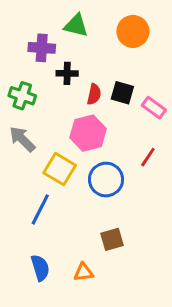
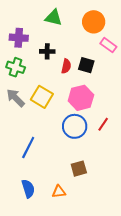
purple cross: (42, 48) -> (19, 38), moved
pink rectangle: (154, 108) -> (108, 45), moved
pink hexagon: (88, 133) -> (81, 98), moved
red line: (148, 157) -> (103, 124), moved
yellow square: (60, 169) -> (42, 97), moved

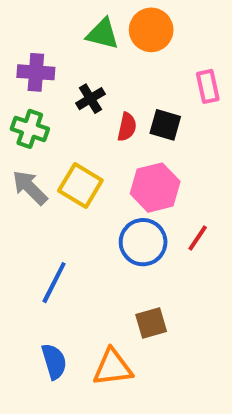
orange circle: (94, 22) -> (151, 30), moved
pink rectangle: (108, 45) -> (208, 86), turned 42
black cross: (47, 51) -> (90, 99), turned -32
orange triangle: (59, 192) -> (113, 367), size x1.5

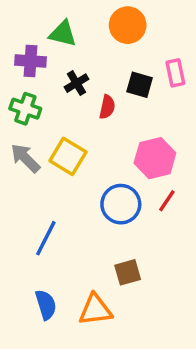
green triangle: (103, 34) -> (63, 34), moved
black square: (165, 125) -> (140, 85), moved
pink hexagon: (155, 188) -> (155, 158), moved

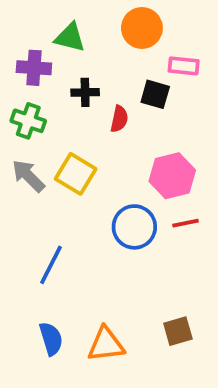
pink rectangle: (175, 73) -> (184, 66), moved, turned -72
black cross: (76, 83) -> (85, 92), turned 30
red line: (167, 201) -> (186, 223), turned 45
brown square: (128, 272) -> (178, 331), moved

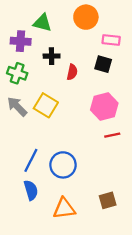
black square: (155, 94) -> (103, 64), moved
blue circle: (134, 227) -> (63, 165), moved
blue semicircle: (51, 339) -> (31, 190), moved

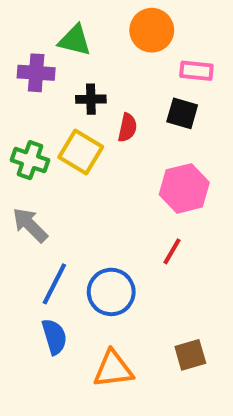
green cross: (17, 73) -> (30, 160), moved
yellow square: (46, 105) -> (81, 152), moved
gray arrow: (17, 106) -> (30, 225), moved
red line: (112, 135) -> (172, 251), moved, turned -49

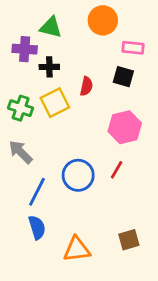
black cross: (91, 99) -> (49, 67), moved
yellow square: (81, 152) -> (55, 103), turned 32
blue circle: (111, 292) -> (78, 175), moved

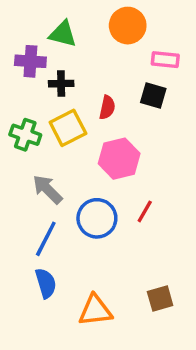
pink hexagon: (125, 127) -> (119, 159), moved
gray arrow: (21, 152) -> (47, 189), moved

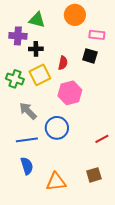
red line: (145, 211) -> (102, 139), moved, turned 32
blue line: (46, 239) -> (27, 140), turned 55

